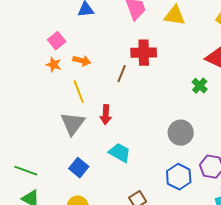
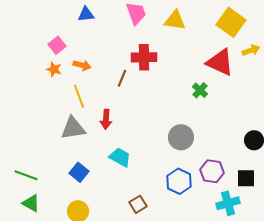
gray triangle: (73, 124) -> (73, 128), turned 44

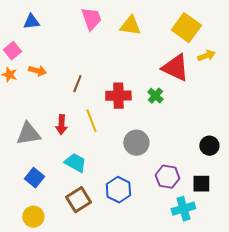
blue triangle: (86, 14) -> (31, 22), moved
red cross: (144, 57) -> (118, 96), moved
yellow line: (79, 96) -> (91, 121), moved
blue hexagon: (179, 181) -> (118, 190), moved
brown square: (138, 204) -> (78, 200), moved, size x1.4

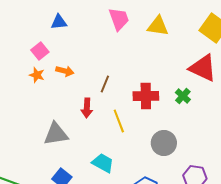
red arrow: (61, 125) -> (87, 108), moved

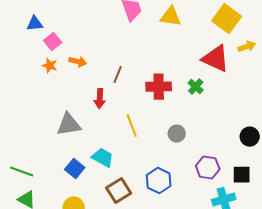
blue triangle: (59, 22) -> (35, 24), moved
yellow line: (119, 121) -> (132, 126), moved
gray circle: (164, 143) -> (177, 134), size x0.7
cyan trapezoid: (103, 163) -> (103, 158), moved

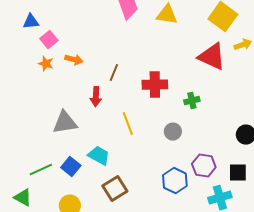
green cross: (196, 87) -> (192, 101), moved, turned 35
green line: (22, 172) -> (41, 170), moved, turned -45
blue hexagon: (159, 181) -> (175, 181), moved

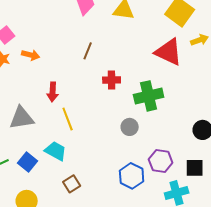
brown line: (114, 73) -> (88, 51), moved
red cross: (155, 85) -> (112, 80), size x0.7
green cross: (192, 101) -> (149, 96), size x1.8
yellow line: (128, 124) -> (68, 119), moved
brown square: (115, 189) -> (72, 184), size x0.7

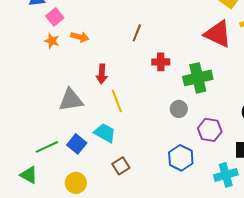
purple hexagon: (161, 161) -> (210, 130), moved

